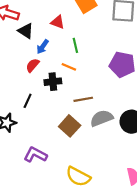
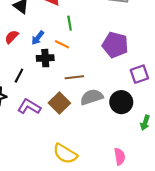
blue arrow: (43, 47) -> (38, 38), moved
red semicircle: (33, 65) -> (12, 37), moved
purple L-shape: (35, 155) -> (29, 107), moved

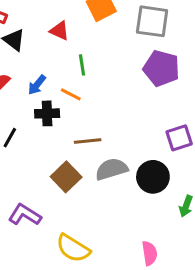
purple pentagon: (115, 45) -> (161, 68), moved
purple L-shape: (29, 107) -> (25, 215), moved

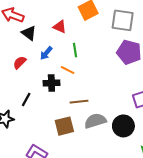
blue arrow: (37, 85) -> (46, 53), moved
brown square: (66, 177) -> (64, 126), turned 30

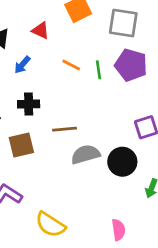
green line: (75, 50) -> (99, 70), moved
orange line: (68, 70) -> (71, 65), moved
brown square: (64, 126) -> (21, 145), moved

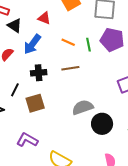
blue arrow: (22, 65) -> (32, 44), size x1.5
brown line: (65, 129) -> (70, 68), moved
black circle: (122, 162) -> (102, 124), moved

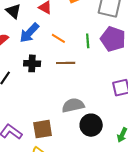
orange line: (68, 42) -> (58, 38), moved
brown square: (35, 103) -> (43, 129), moved

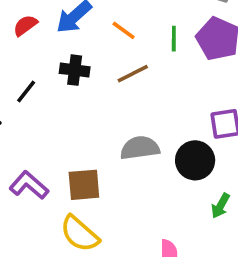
brown line: (66, 63) -> (133, 74), turned -30
black circle: (91, 125) -> (195, 160), moved

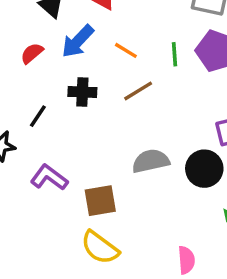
purple L-shape: (29, 185) -> (49, 177), moved

